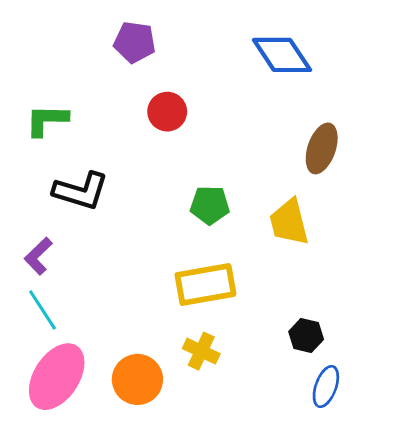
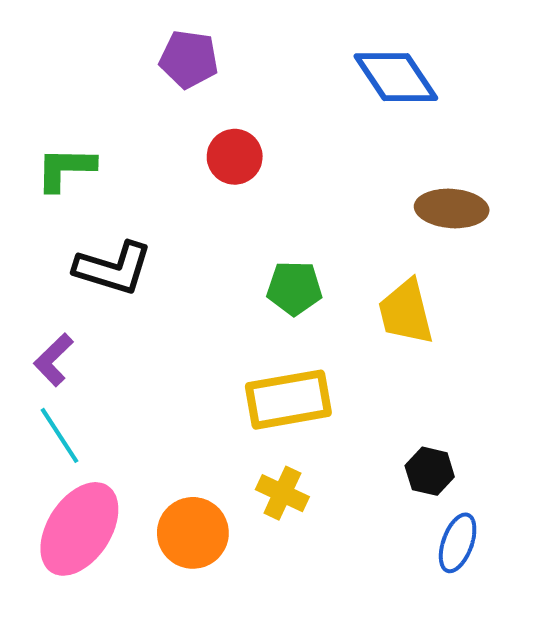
brown ellipse: (322, 148) -> (452, 208), turned 75

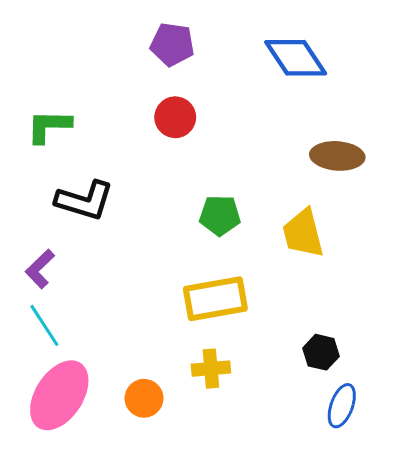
purple pentagon: (189, 59) -> (172, 44), moved
yellow cross: (282, 493) -> (211, 369), turned -30
orange circle: (193, 533) -> (144, 398), size x0.7

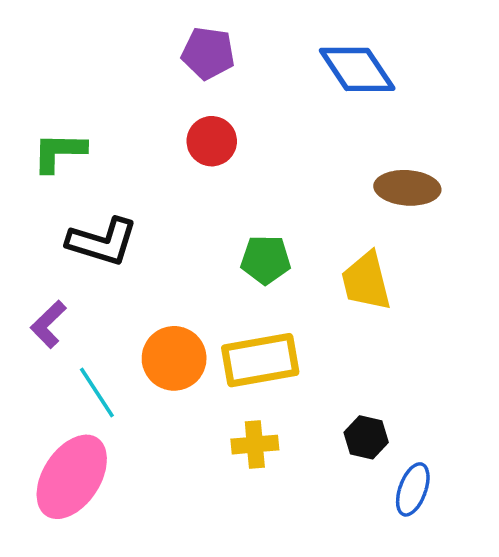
cyan line: (44, 325) -> (97, 392), moved
black hexagon: (321, 352) -> (366, 437), moved
orange circle: (144, 398) -> (174, 358), moved, size x1.4

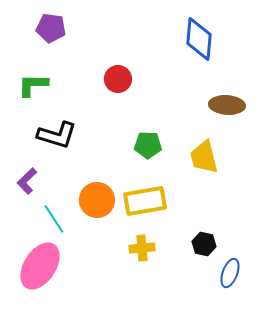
purple pentagon: (208, 53) -> (51, 28), moved
blue diamond: (357, 69) -> (199, 39), turned 39

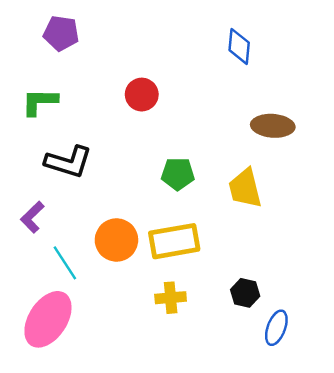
blue diamond: (199, 39) -> (239, 46), size x0.7

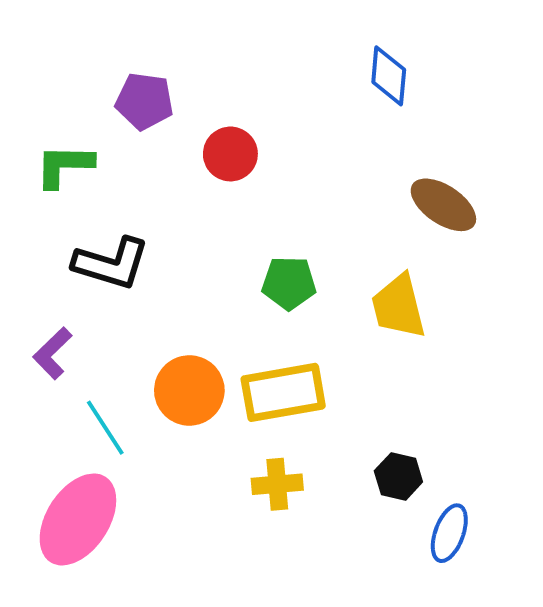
purple pentagon: (61, 33) -> (144, 101), moved
brown ellipse: (273, 126) -> (443, 205), turned 30

